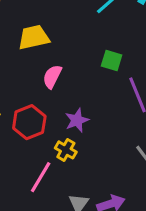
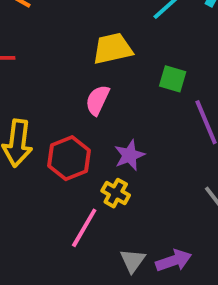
yellow trapezoid: (34, 37) -> (113, 49), moved

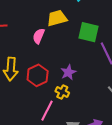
green square: (173, 79) -> (88, 32), size x1.5
pink semicircle: (97, 100) -> (39, 36), moved

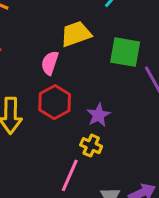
red hexagon: (38, 75) -> (55, 102), moved

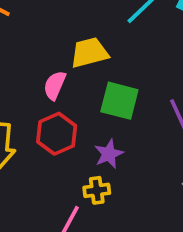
green square: (125, 52) -> (119, 101), moved
yellow cross: (91, 146) -> (97, 190), turned -35

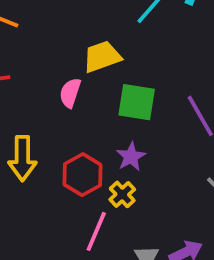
red hexagon: (57, 134) -> (83, 175), moved
yellow cross: (97, 190) -> (122, 194), turned -30

